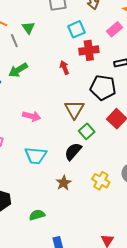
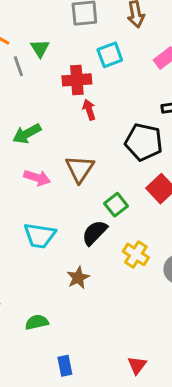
red cross: (89, 50) -> (77, 80), moved
green arrow: (18, 70) -> (27, 134), moved
brown triangle: (74, 109) -> (80, 169), moved
yellow cross: (101, 181) -> (136, 254), moved

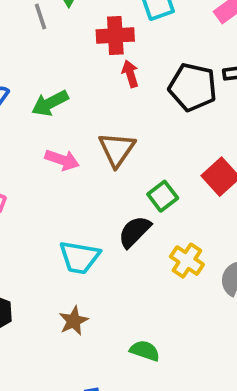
black pentagon: (144, 142) -> (193, 87), moved
cyan trapezoid: (40, 236) -> (79, 257), moved
brown star: (78, 278) -> (74, 321), moved
green semicircle: (37, 322) -> (145, 351), moved, turned 30

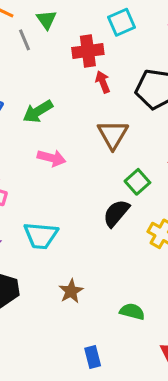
brown triangle: (117, 149) -> (113, 134), moved
cyan trapezoid: (79, 257) -> (41, 236), moved

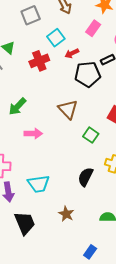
red arrow: (103, 82) -> (72, 53), moved, turned -80
black semicircle: (116, 213) -> (86, 177), moved
blue rectangle: (93, 357) -> (90, 252), turned 64

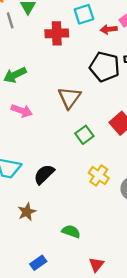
red arrow: (72, 53) -> (109, 29), moved
black semicircle: (86, 177) -> (44, 174), moved

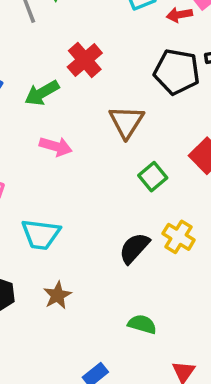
red cross: (57, 33) -> (85, 60), moved, turned -35
black semicircle: (44, 174) -> (134, 248), moved
brown star: (27, 212) -> (57, 295), moved

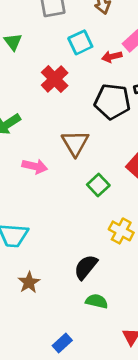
red cross: (85, 60) -> (55, 79), moved
pink arrow: (56, 146) -> (35, 166), moved
black semicircle: (134, 248) -> (86, 267), moved

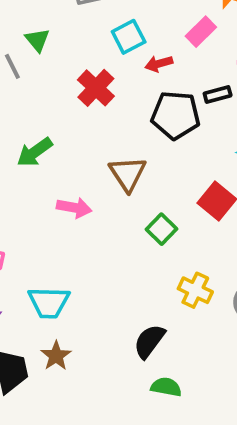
red arrow: (112, 57) -> (159, 64), moved
brown star: (29, 282) -> (56, 356), moved

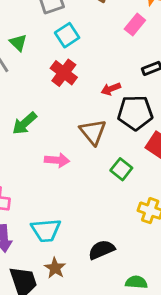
cyan square: (129, 37) -> (67, 35), moved
red arrow: (159, 64) -> (111, 89), moved
black pentagon: (176, 115) -> (135, 113), moved
black semicircle: (149, 341) -> (102, 250), moved, turned 36

